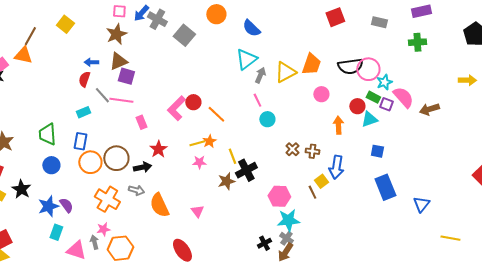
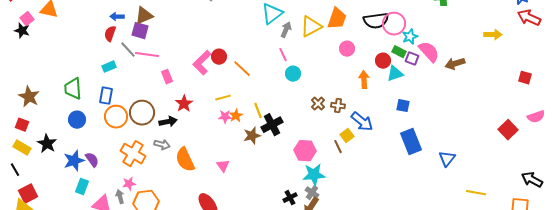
purple square: (126, 76) -> (140, 31), moved
orange star: (209, 141) -> (236, 116), moved
blue arrow: (336, 167) -> (362, 122), turned -60

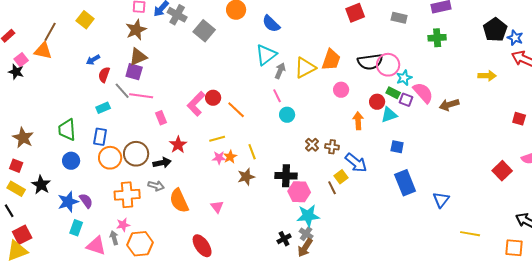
blue arrow: (117, 17) -> (93, 60), moved, turned -32
black cross: (272, 125) -> (286, 176), moved, turned 30
orange cross: (133, 154) -> (127, 195), turned -35

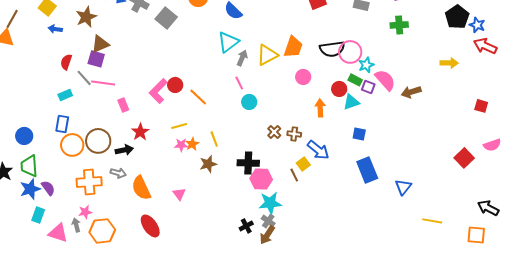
brown star: (136, 30) -> (86, 17), moved
blue arrow: (93, 60) -> (55, 29), moved, turned 40
green trapezoid: (67, 130) -> (29, 166), moved
blue circle: (71, 161) -> (24, 136), moved
red ellipse: (202, 246) -> (150, 226), moved

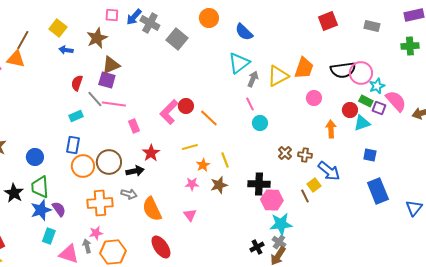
pink star: (181, 145) -> (192, 184), moved

